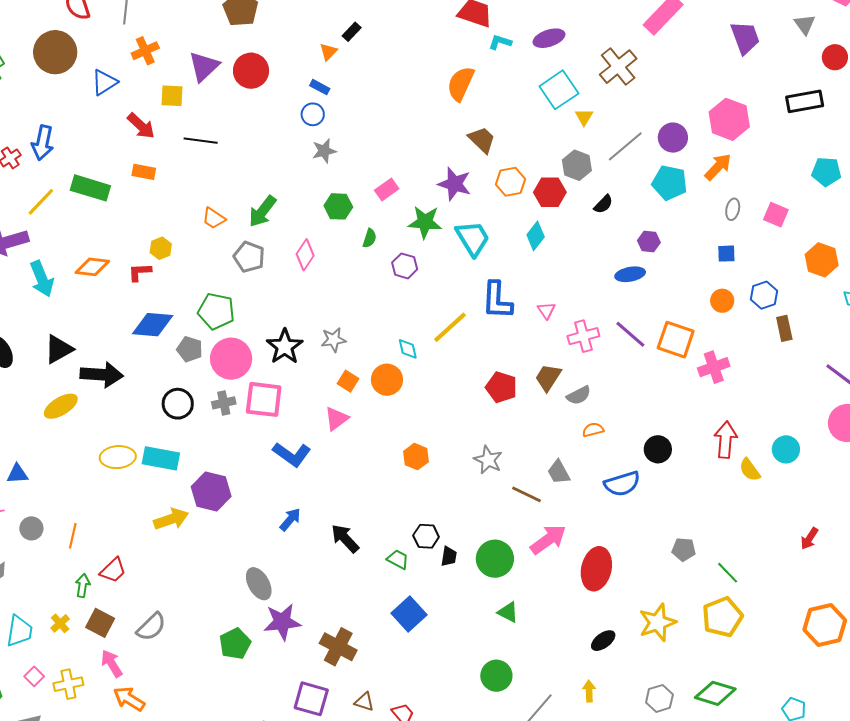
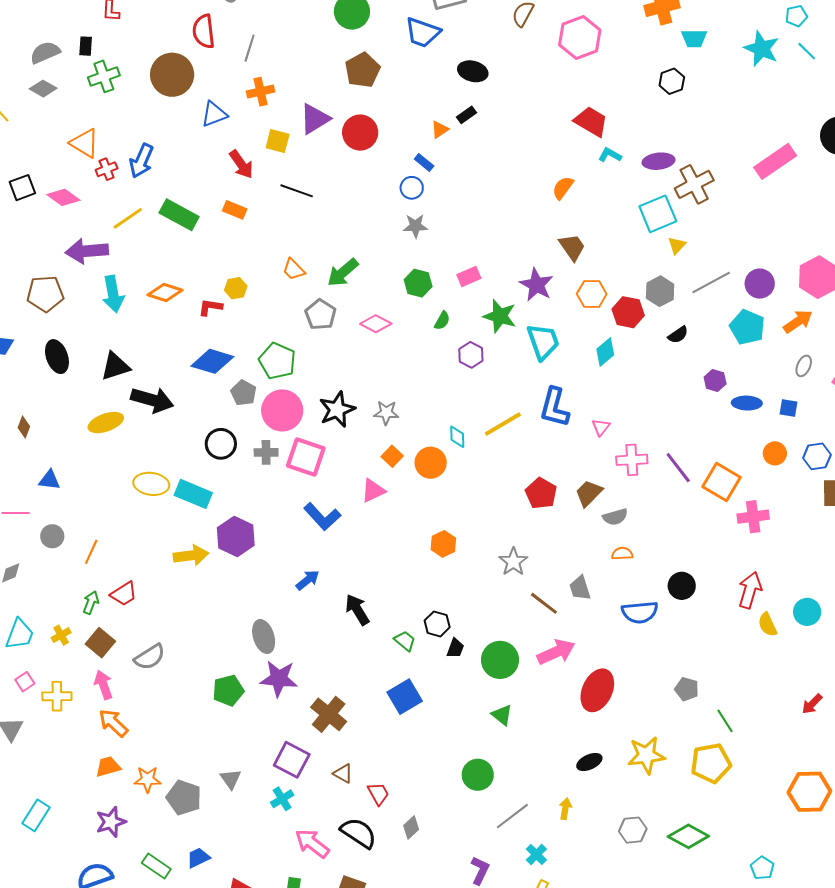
brown cross: (618, 67) -> (694, 184), moved
orange semicircle: (461, 84) -> (563, 188), size x0.7
pink diamond: (305, 255) -> (376, 324), turned 72
blue ellipse: (630, 274) -> (747, 403), moved

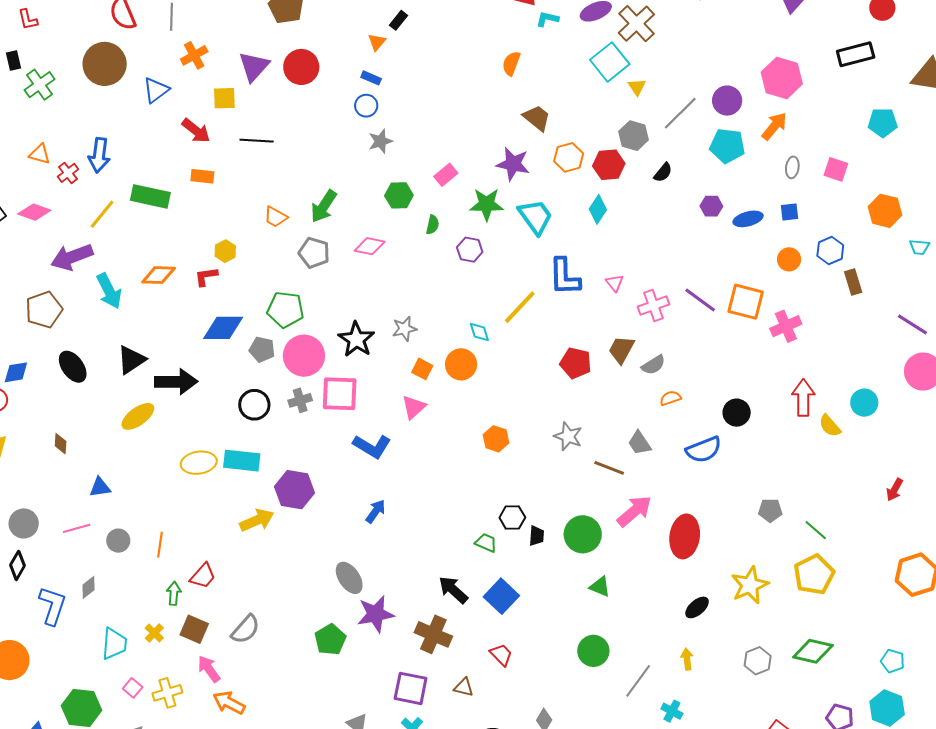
orange triangle: (85, 143) -> (40, 154), size x0.7
black arrow: (357, 610) -> (453, 590), moved
red trapezoid: (378, 794) -> (501, 655), moved

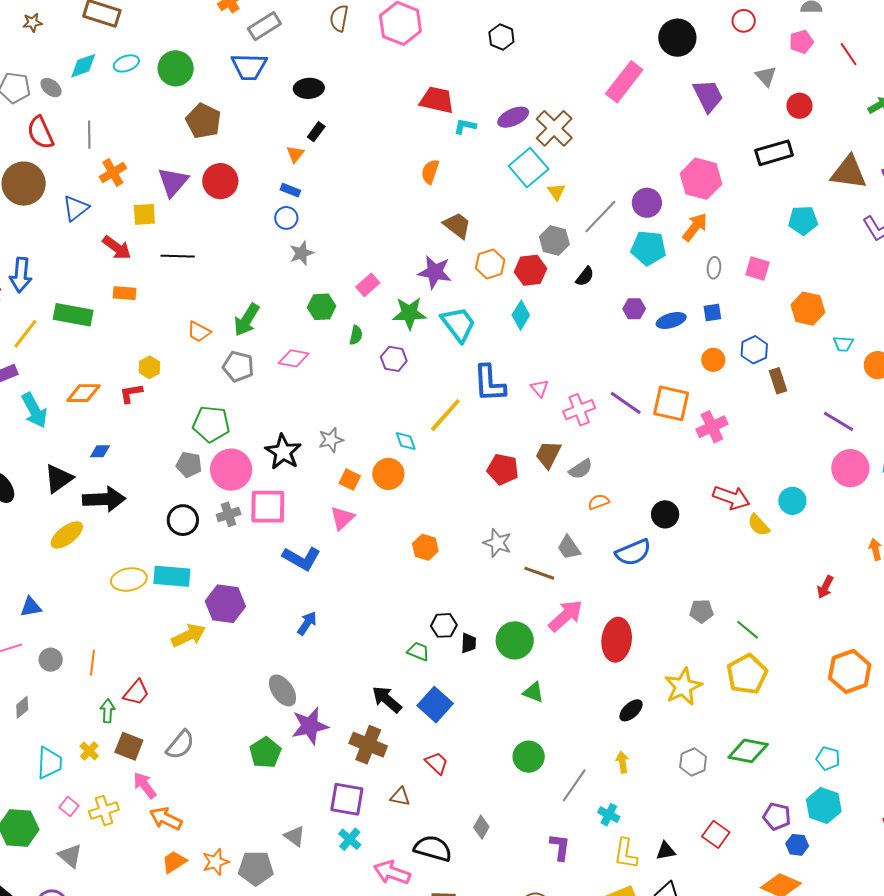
blue diamond: (223, 328) -> (100, 451), moved, size x0.5
red arrow: (803, 398) -> (731, 498), turned 111

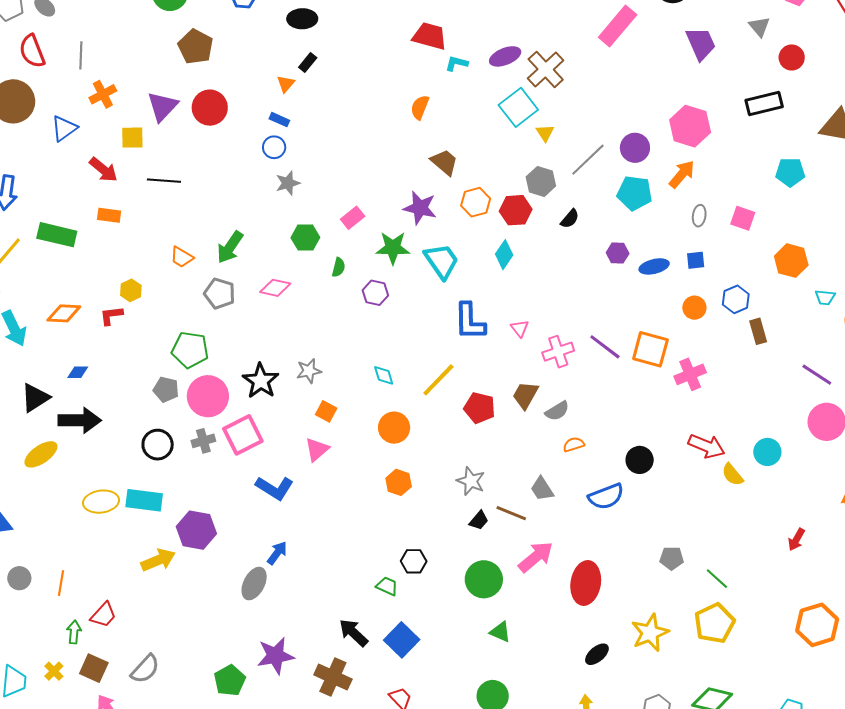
yellow line: (445, 415) -> (438, 380), moved
orange circle: (388, 474) -> (394, 428), moved
pink square: (268, 507) -> (243, 435), turned -30
black trapezoid: (469, 643) -> (479, 520), moved, turned 35
gray ellipse: (282, 690) -> (254, 584), moved, turned 60

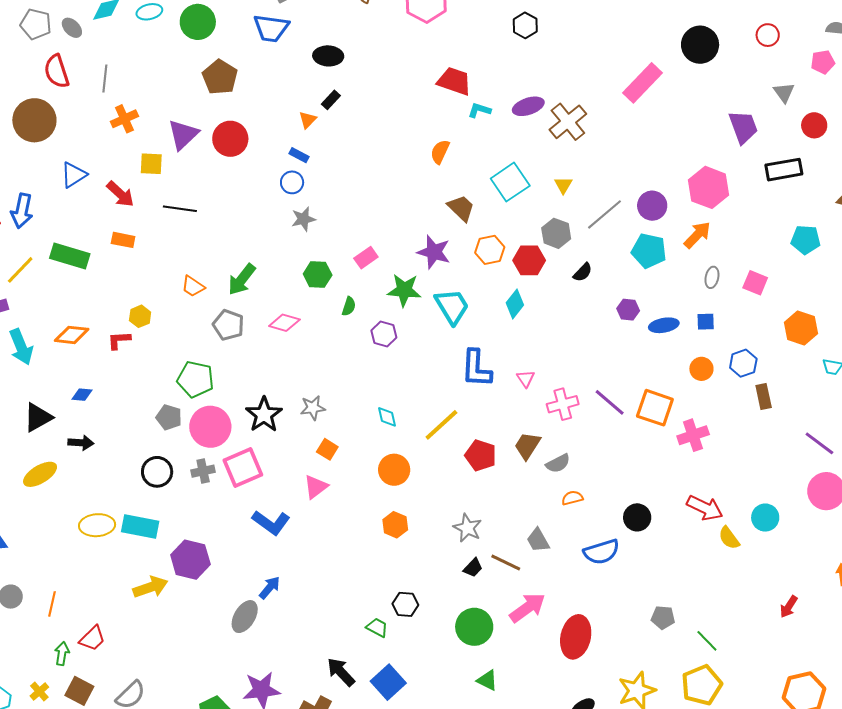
purple trapezoid: (701, 44) -> (743, 127), moved
cyan square: (518, 107) -> (510, 182), moved
blue triangle: (64, 128) -> (74, 175), moved
black arrow: (80, 420) -> (81, 443), size x0.6

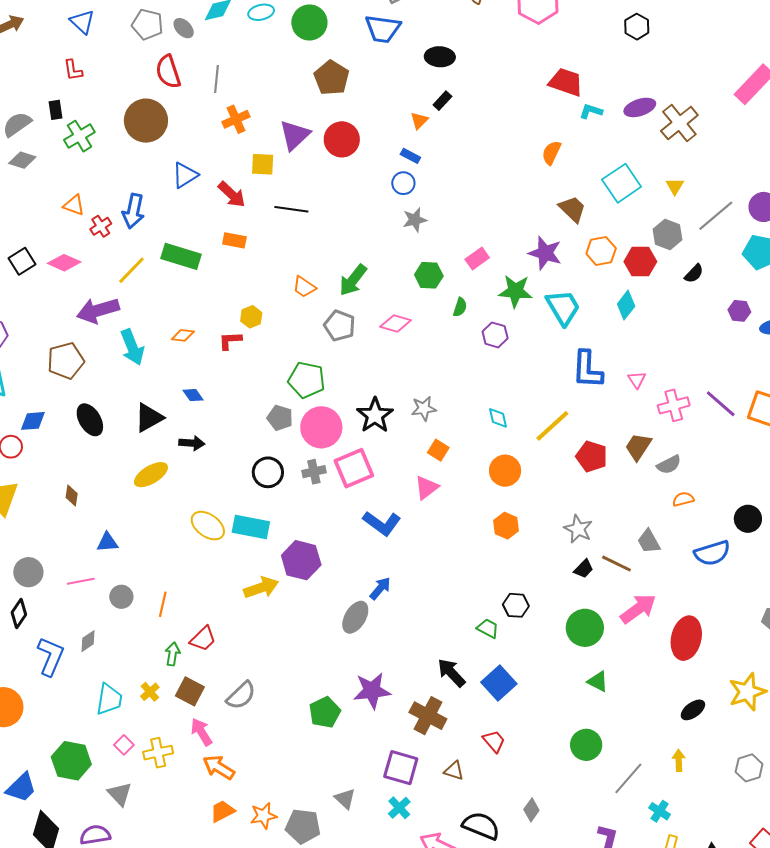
orange diamond: (72, 335) -> (183, 335), size x0.7
blue diamond: (82, 395) -> (193, 395), turned 50
yellow ellipse: (97, 525) -> (208, 526), turned 40

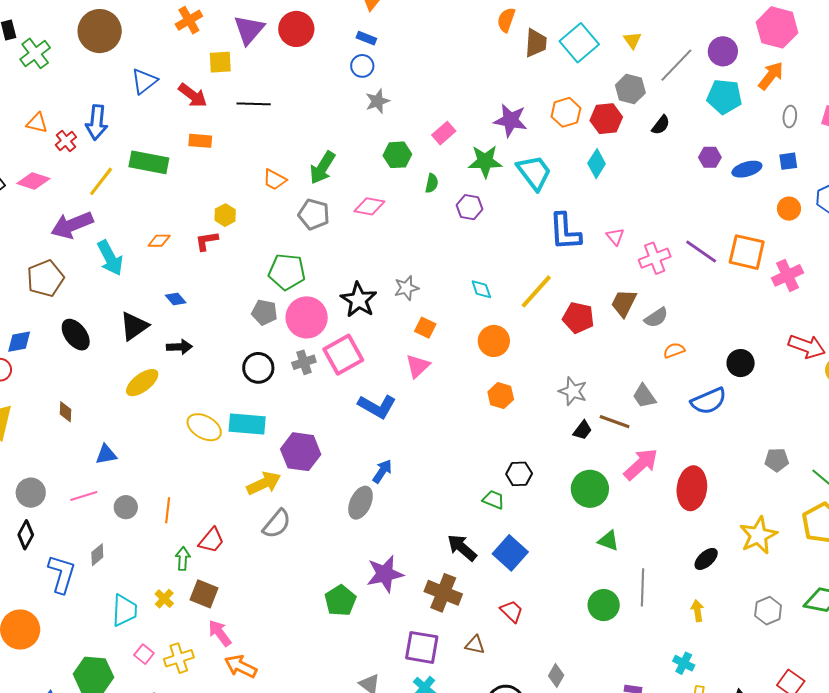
brown trapezoid: (572, 209) -> (536, 43), moved, turned 56
gray semicircle: (241, 695) -> (277, 524), moved
gray line: (628, 778) -> (642, 587), moved, turned -33

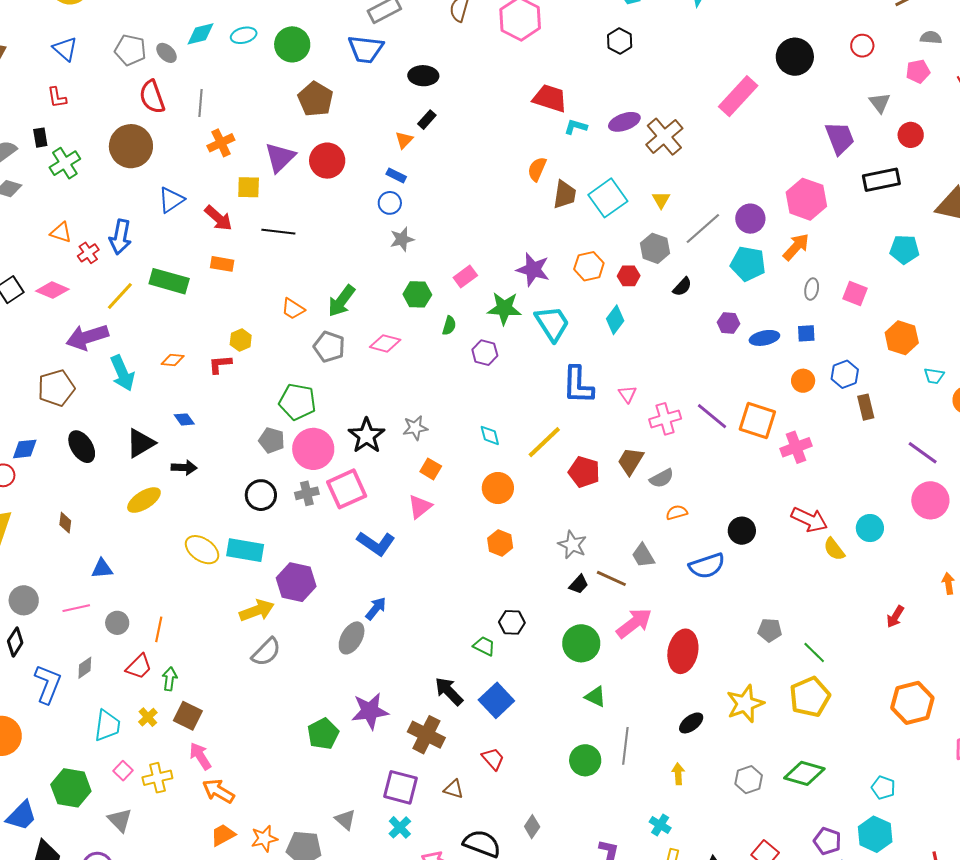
red hexagon: (606, 119) -> (629, 276), size x0.7
red trapezoid: (211, 540) -> (139, 667), moved

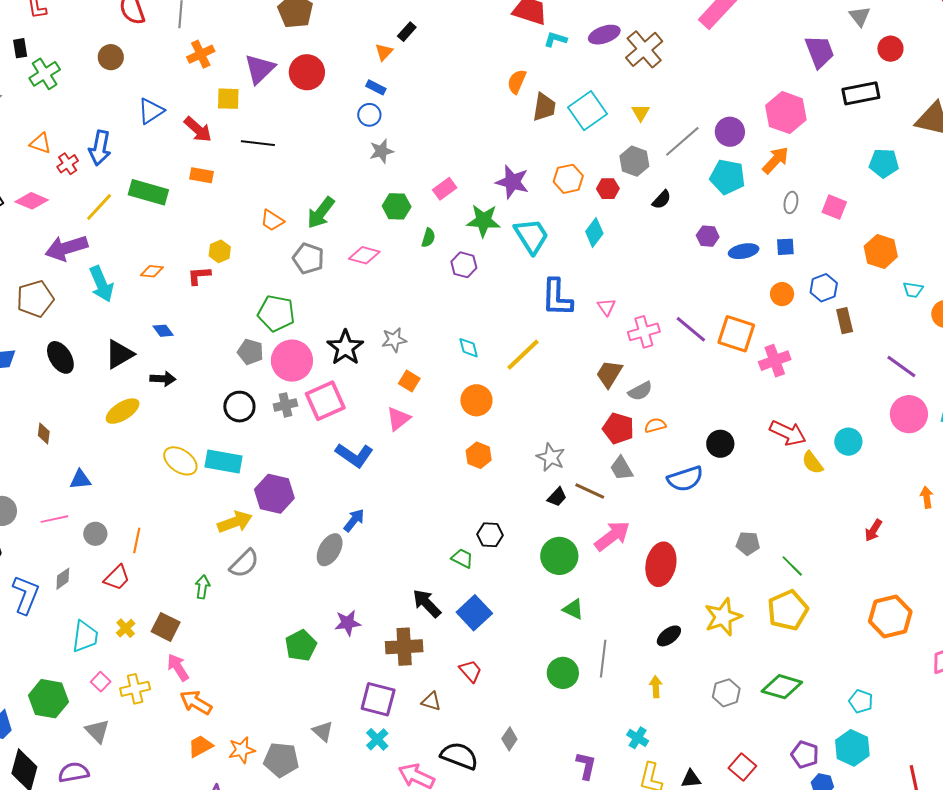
brown circle: (131, 146) -> (111, 57), size x0.6
red pentagon: (584, 472) -> (618, 428), moved
green arrow: (170, 679) -> (202, 587), moved
purple star: (370, 711) -> (348, 623), size x0.7
brown cross: (426, 735) -> (404, 647), turned -30

